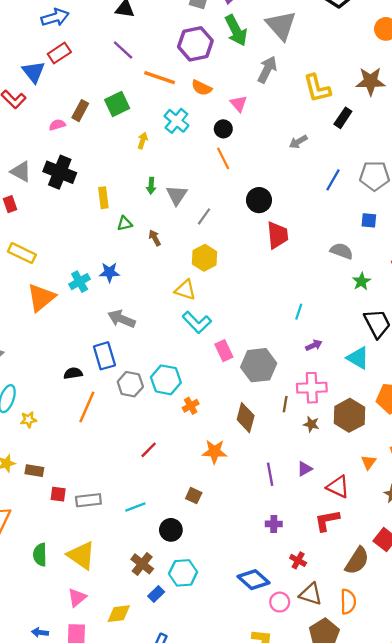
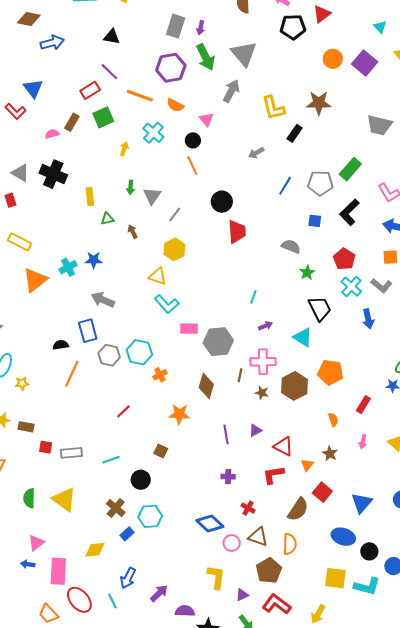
red rectangle: (59, 53) -> (90, 90), moved
pink rectangle: (224, 351) -> (189, 329), turned -66
orange triangle: (369, 462) -> (307, 465), moved
pink triangle: (77, 598) -> (36, 543), moved

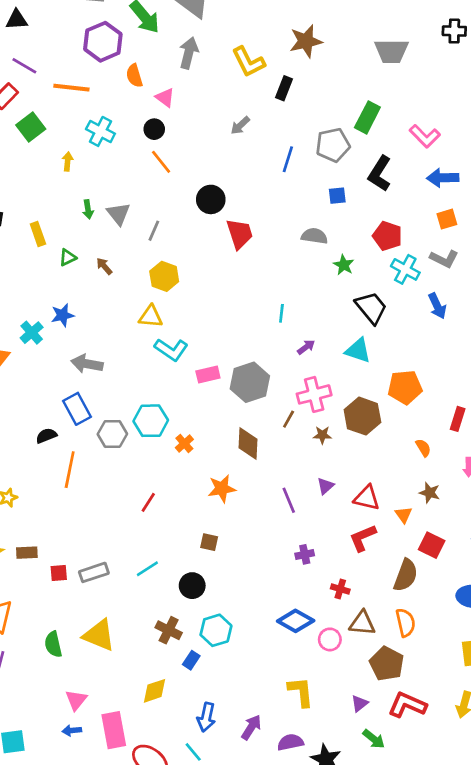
orange semicircle: (175, 105) -> (134, 76), moved, turned 60
brown line: (240, 375) -> (289, 419), turned 32
yellow L-shape: (216, 577) -> (301, 692), moved

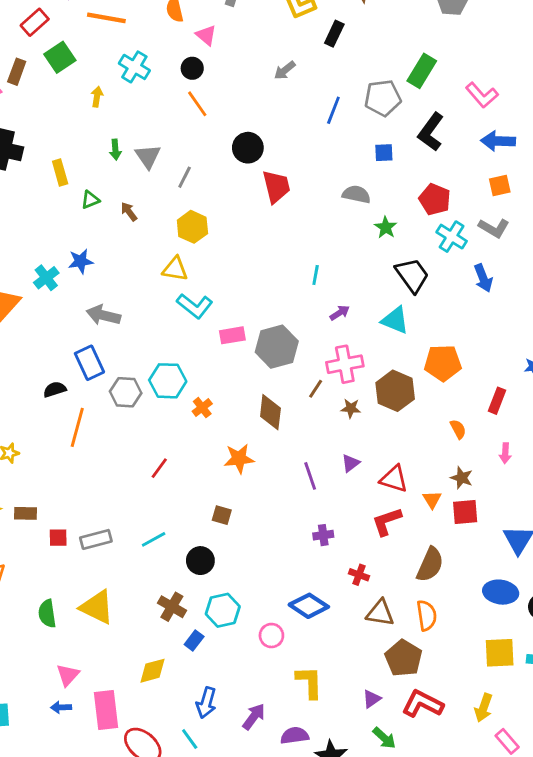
red square: (432, 545) -> (465, 512), moved, turned -35
pink circle: (330, 639) -> (271, 636), moved

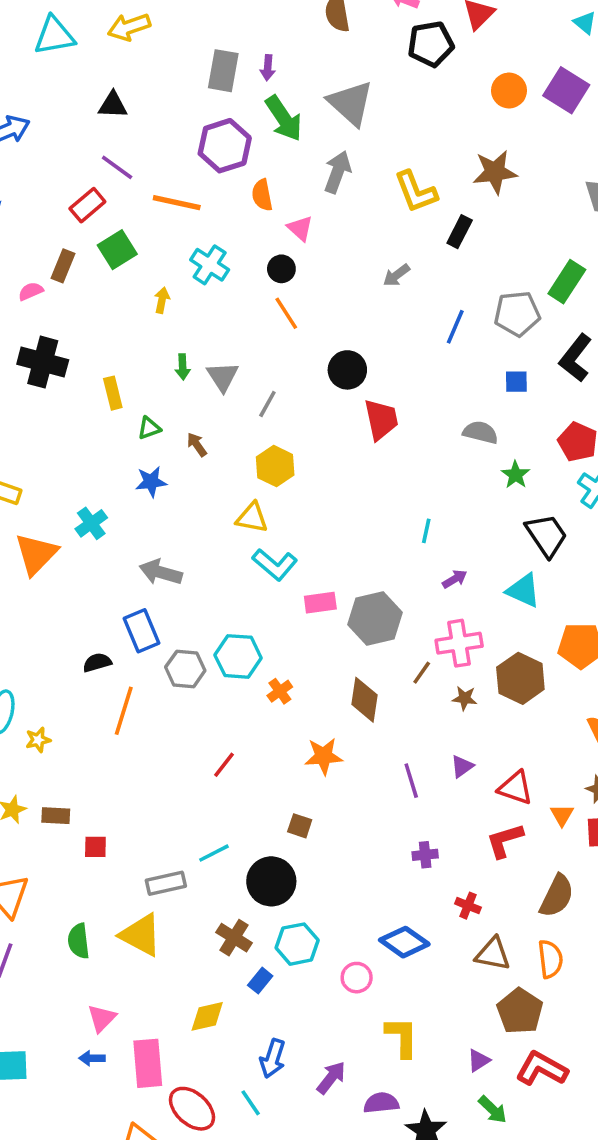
blue star: (81, 261) -> (151, 482), moved
gray rectangle: (96, 539) -> (166, 883), moved
black circle: (200, 561) -> (271, 881), size x1.4

